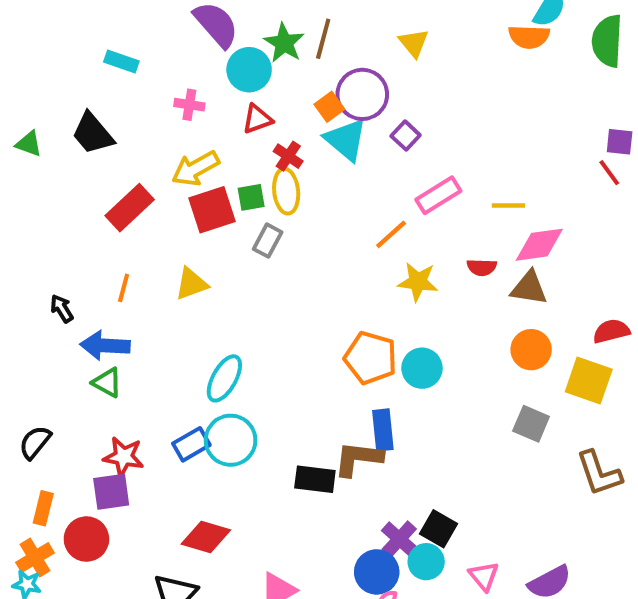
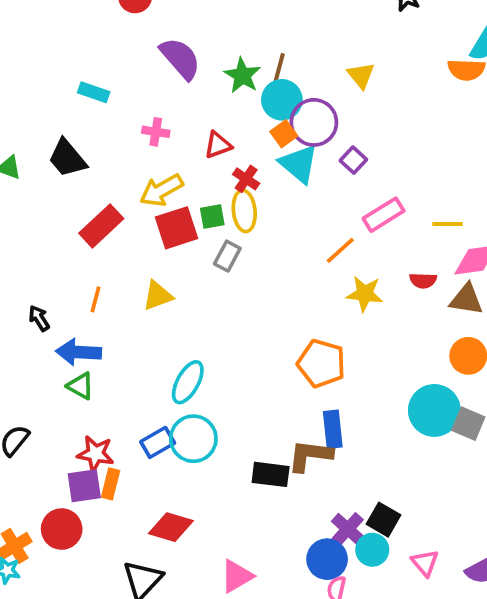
cyan circle: (249, 70) -> (282, 100), moved
cyan circle: (422, 368) -> (434, 410), moved, size x1.4
orange rectangle: (43, 508) -> (111, 484), moved

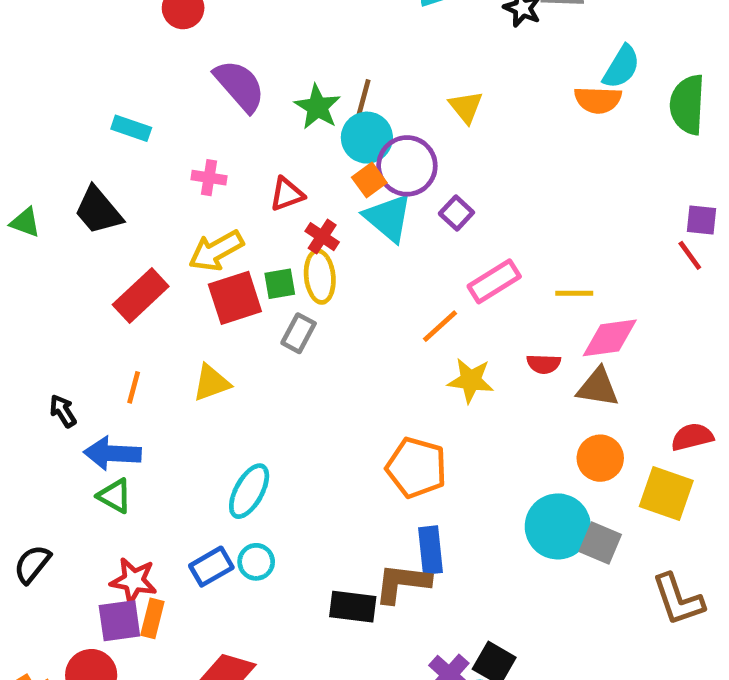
cyan circle: (193, 439) -> (256, 562), size x0.6

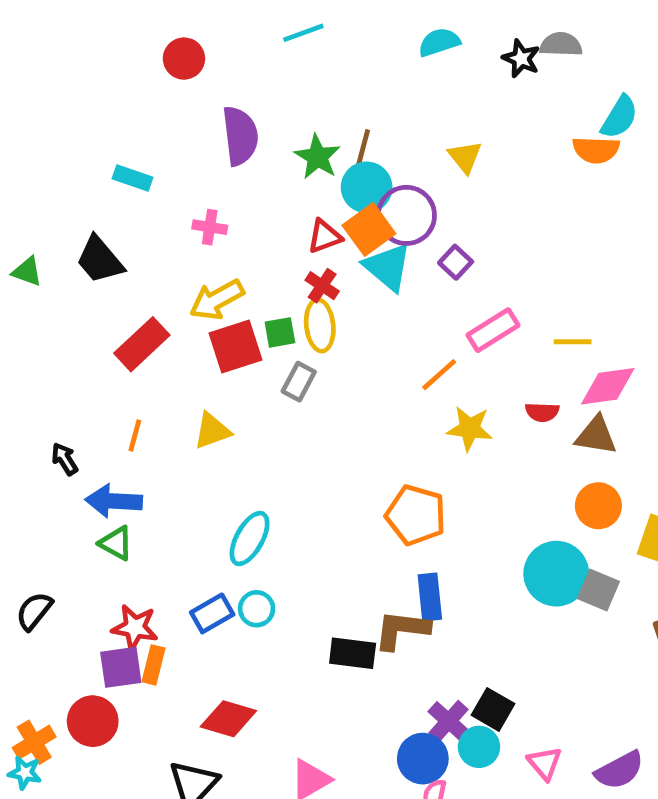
purple semicircle: (240, 86) -> (240, 136), turned 34
orange square: (369, 180) -> (369, 229), size x1.5
red triangle: (287, 194) -> (324, 236), moved

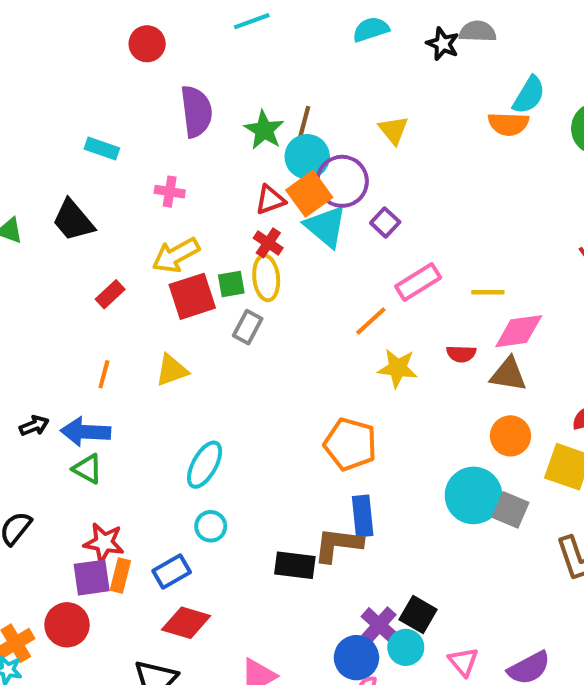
red rectangle: (142, 344) -> (110, 294), size x0.6
black arrow: (65, 459) -> (34, 426), moved, turned 100
blue rectangle: (212, 613) -> (172, 571), moved

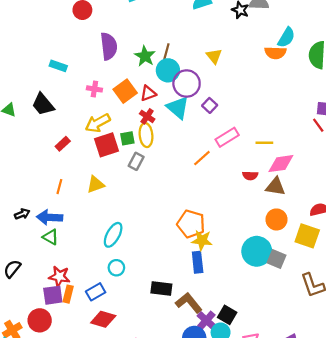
orange square: (309, 194) -> (125, 91), moved
yellow star: (398, 368) -> (202, 240), moved
brown L-shape: (338, 545) -> (189, 303), moved, turned 44

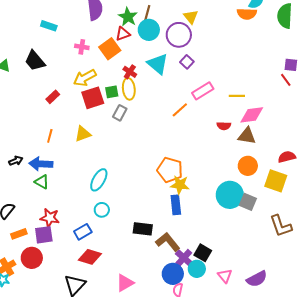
purple circle: (187, 83) -> (179, 35), moved
red triangle: (148, 93) -> (123, 34), moved
orange rectangle: (68, 294) -> (19, 234), moved, turned 56

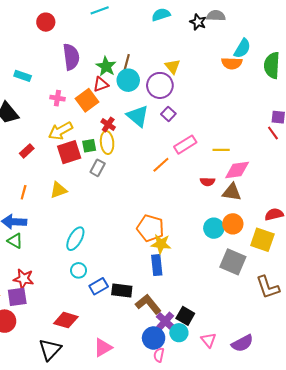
cyan circle: (230, 195) -> (214, 228), moved, size x0.7
gray square: (248, 202) -> (233, 262), size x1.4
blue rectangle: (83, 232) -> (99, 286), moved

